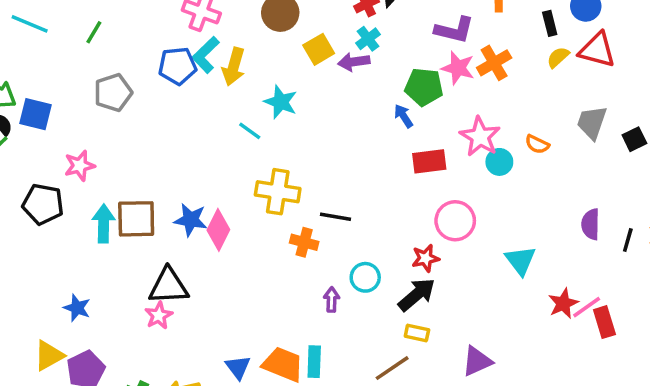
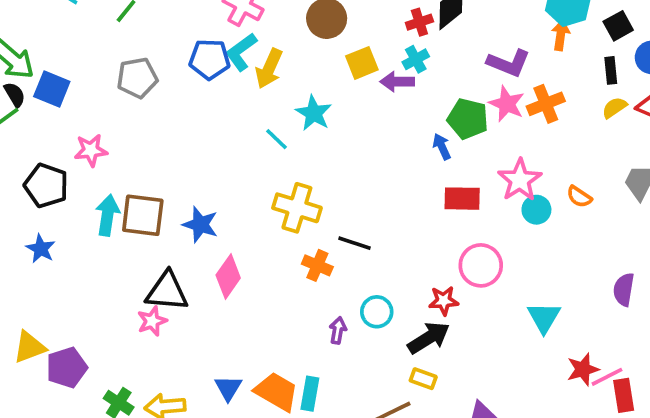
pink diamond: (218, 230) -> (228, 277), moved
blue star: (77, 308) -> (41, 249), moved

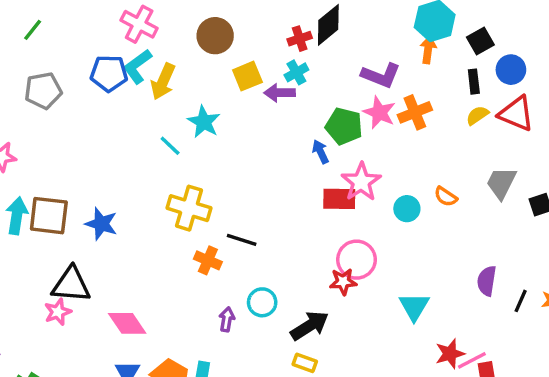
pink star: (520, 180) -> (361, 182), moved
pink diamond: (228, 277) -> (127, 323), moved, turned -69
red star: (444, 301) -> (343, 282), moved

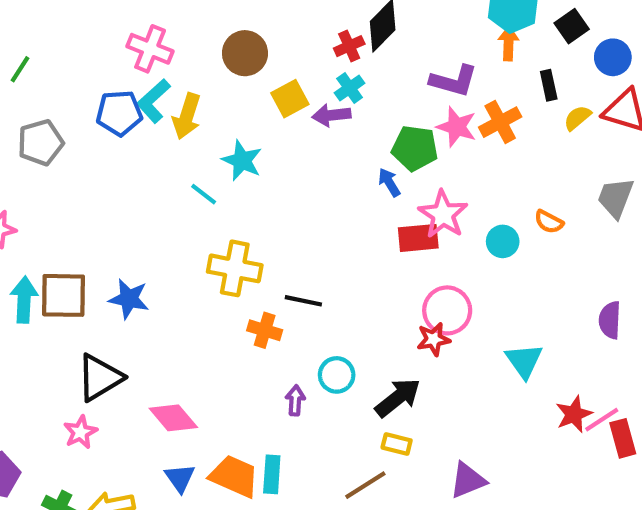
black rectangle: (474, 82) -> (549, 85), moved
black triangle: (71, 285) -> (100, 378), turned -30
pink star: (58, 312) -> (80, 432), moved

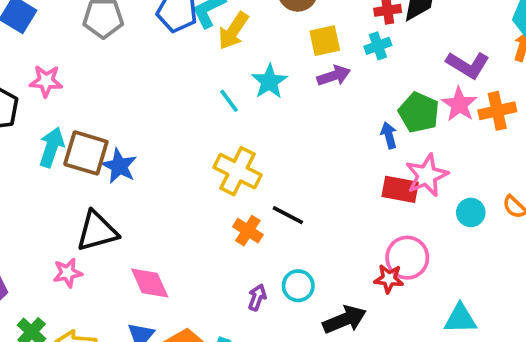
purple arrow: (331, 115) -> (334, 76), moved, turned 152
blue star: (129, 299) -> (119, 166), moved
cyan triangle: (524, 361) -> (460, 319), turned 48

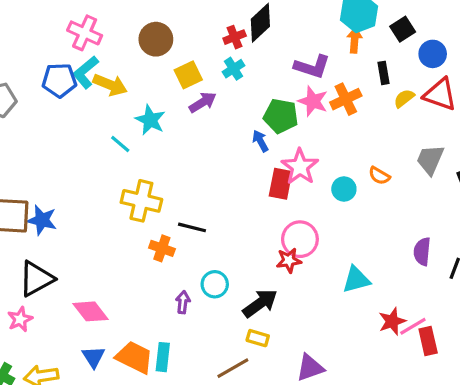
yellow arrow: (233, 31) -> (110, 85), turned -88
red rectangle: (400, 189) -> (281, 184), turned -76

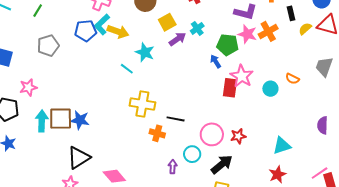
cyan cross: (234, 69) -> (197, 28), moved
pink circle: (300, 239) -> (212, 134), moved
red star: (392, 321) -> (277, 174), moved

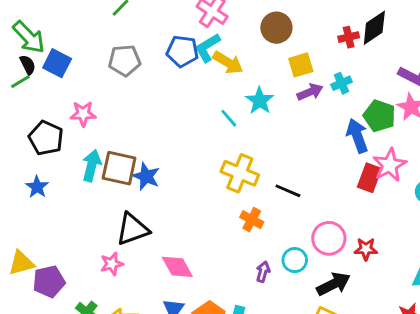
blue arrow: (216, 61) -> (357, 136), size x1.6
black line: (176, 119) -> (288, 191), moved

